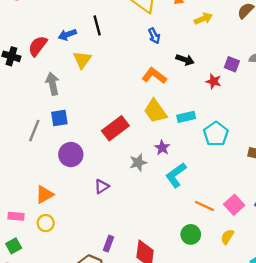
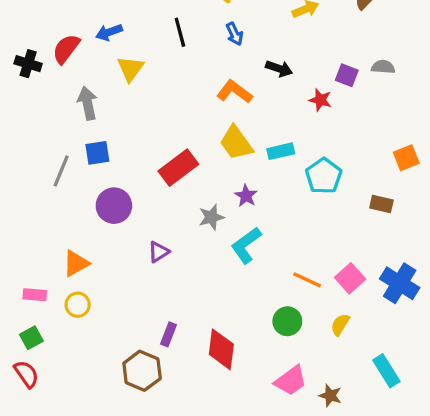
black line: (97, 25) -> (180, 32), moved
cyan L-shape: (176, 175) -> (246, 245), moved

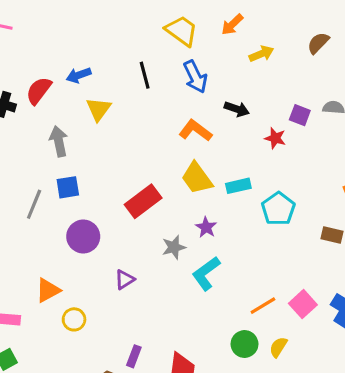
blue arrow: (234, 34) -> (195, 77), size x1.5
orange line: (307, 280) -> (263, 306), turned -56
yellow circle: (78, 305) -> (74, 319), moved
yellow semicircle: (340, 325) -> (278, 347), moved

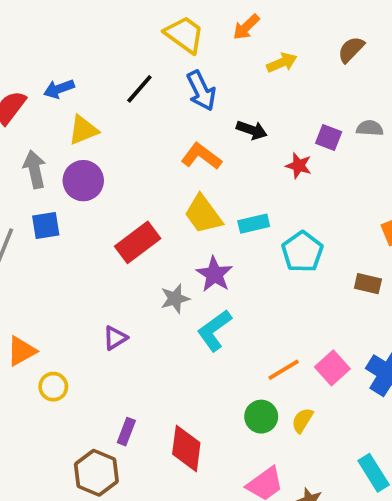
black line: (145, 75) -> (139, 89), turned 56
yellow triangle: (99, 109) -> (83, 130), turned 32
purple star: (206, 227) -> (214, 274), size x1.4
purple circle: (83, 237) -> (83, 181), moved

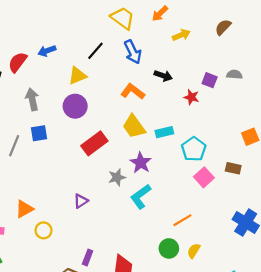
yellow triangle: (83, 130) -> (77, 76), moved
purple circle: (83, 181) -> (75, 106), moved
pink square: (332, 368) -> (204, 177), moved

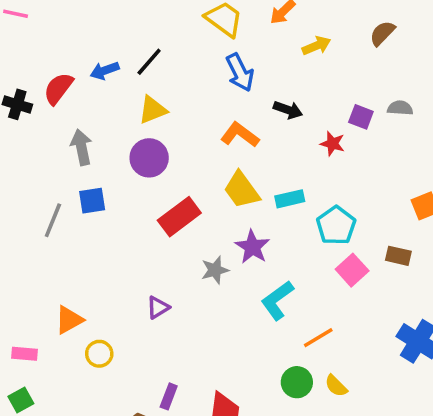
black line: (95, 51) -> (149, 62), moved
cyan L-shape: (141, 197) -> (277, 300), moved
yellow semicircle: (194, 251) -> (336, 386), turned -77

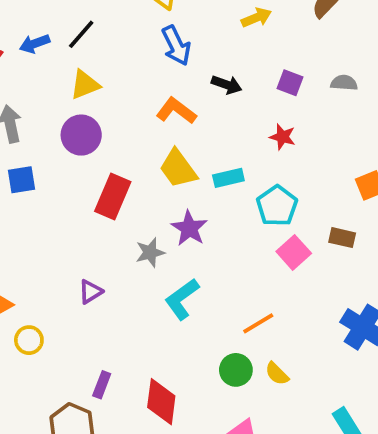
purple square: (361, 117) -> (290, 83), moved
red star: (332, 144) -> (282, 137), moved
red rectangle: (179, 217) -> (113, 197), turned -30
cyan L-shape: (277, 300) -> (182, 299), moved

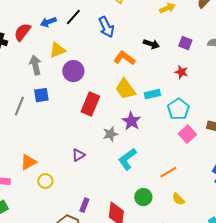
blue arrow: (176, 46) -> (106, 27), moved
yellow triangle: (85, 85) -> (57, 50), moved
green circle: (236, 370) -> (143, 197), moved

